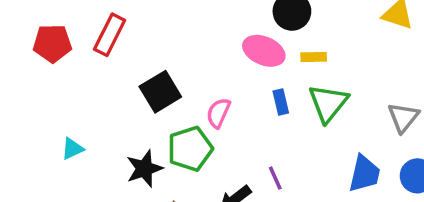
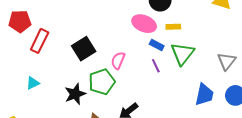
red rectangle: (110, 35) -> (40, 41), moved
blue rectangle: (281, 102) -> (157, 45), moved, turned -48
purple line: (275, 178) -> (156, 66), moved

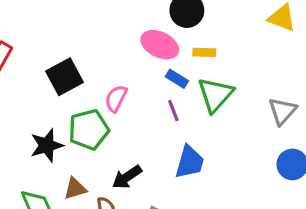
blue trapezoid: (204, 95) -> (190, 162), moved

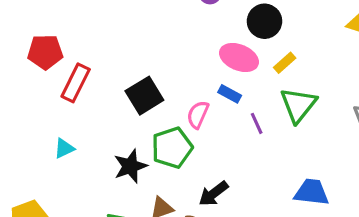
yellow rectangle: (204, 52) -> (285, 63), turned -40
blue rectangle: (177, 79) -> (230, 94), moved
blue trapezoid: (190, 162) -> (312, 192), moved, turned -96

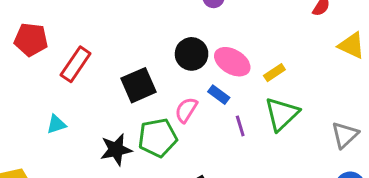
black circle: (264, 21) -> (192, 54), moved
red pentagon: (45, 52) -> (31, 40), moved

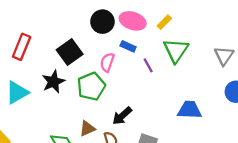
cyan triangle: (56, 124) -> (17, 92), size x1.6
black star: (116, 150) -> (53, 82), moved

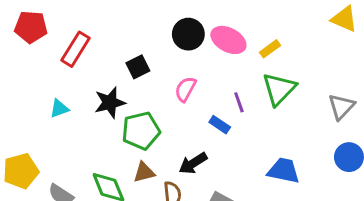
blue rectangle: (128, 46) -> (220, 125), moved
black square: (70, 52) -> (138, 67), size x0.7
green pentagon: (91, 86) -> (141, 131), moved
cyan triangle: (17, 92) -> (59, 109), size x0.6

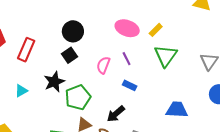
black circle: (188, 34) -> (73, 31), moved
purple line: (239, 102) -> (127, 59), moved

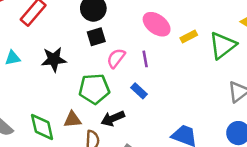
black square: (69, 55) -> (96, 37), moved
green triangle: (166, 56) -> (223, 45), moved
green pentagon: (78, 97) -> (94, 89), moved

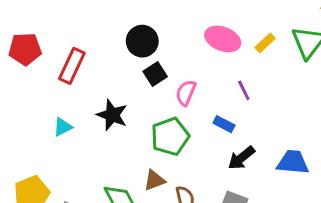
black star: (54, 59) -> (112, 115), turned -30
purple line: (145, 59) -> (244, 90), moved
black arrow: (113, 118) -> (241, 158), moved

